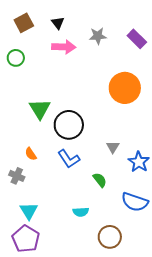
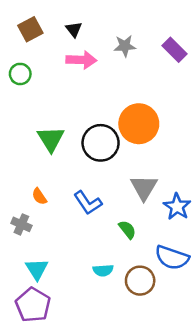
orange circle: (125, 88) -> (139, 124), moved
black circle: (69, 125) -> (101, 143), moved
gray triangle: (113, 147) -> (144, 187), size x1.6
brown circle: (110, 237) -> (140, 281), moved

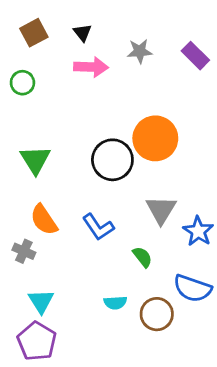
green triangle: (51, 139) -> (35, 160), moved
orange semicircle: (39, 196) -> (44, 220), size x1.6

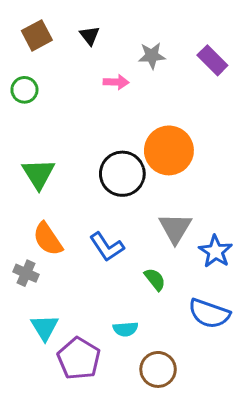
pink arrow: (91, 67) -> (116, 82), moved, size x0.7
brown circle: (157, 314) -> (158, 369), moved
purple pentagon: (37, 341) -> (79, 359), moved

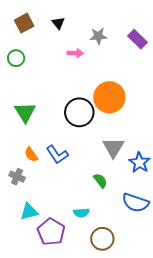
orange semicircle: (48, 239) -> (31, 154), size x0.7
blue L-shape: (107, 247) -> (57, 154), moved
cyan triangle: (45, 328) -> (29, 212), turned 48

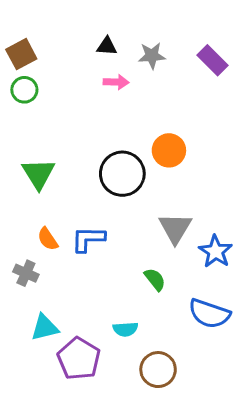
brown square: (24, 23) -> (21, 54), moved
black triangle: (58, 23) -> (107, 46), moved, turned -48
orange circle: (109, 97) -> (169, 150), size x0.7
blue L-shape: (57, 154) -> (88, 239), turned 125

